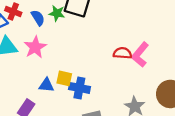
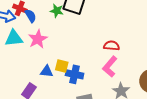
blue semicircle: (38, 18) -> (31, 16), moved
pink L-shape: (140, 55) -> (110, 67), moved

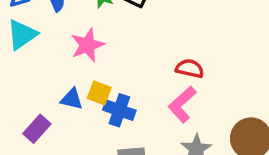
cyan triangle: (14, 38) -> (22, 35), turned -36
pink star: (38, 39) -> (87, 45), moved

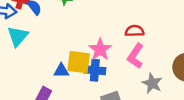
pink star: (87, 45) -> (100, 49), moved
yellow square: (99, 93) -> (79, 62), size x1.5

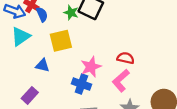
yellow square: (79, 62) -> (61, 41), moved, turned -35
blue triangle: (61, 71) -> (42, 65), moved

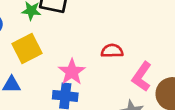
pink L-shape: (121, 81) -> (142, 77), moved

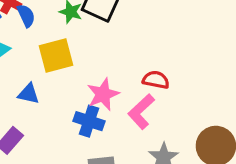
pink L-shape: (142, 77) -> (141, 112), moved

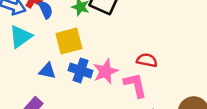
pink L-shape: (141, 112) -> (135, 85), turned 120
blue cross: (89, 121) -> (81, 70), moved

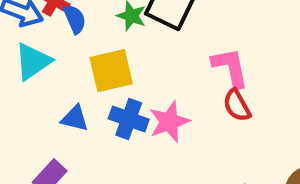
red semicircle: (147, 60) -> (237, 105), turned -132
pink L-shape: (135, 85) -> (230, 68), moved

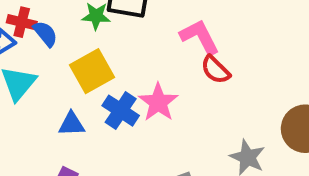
blue cross: (129, 119) -> (121, 111), turned 30

